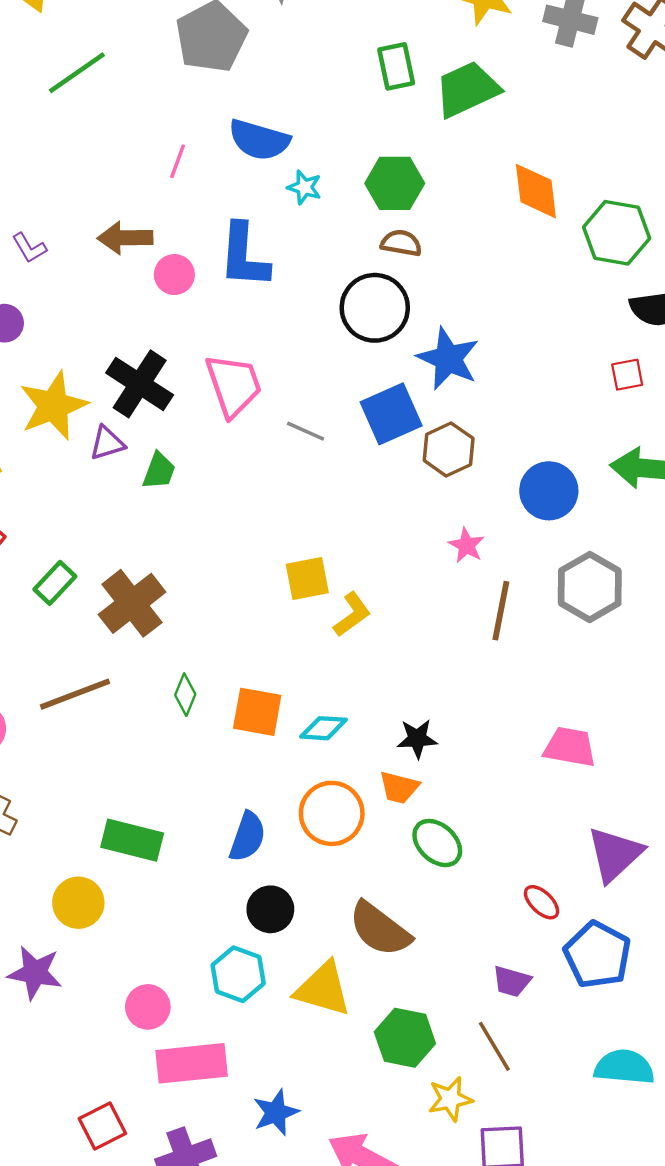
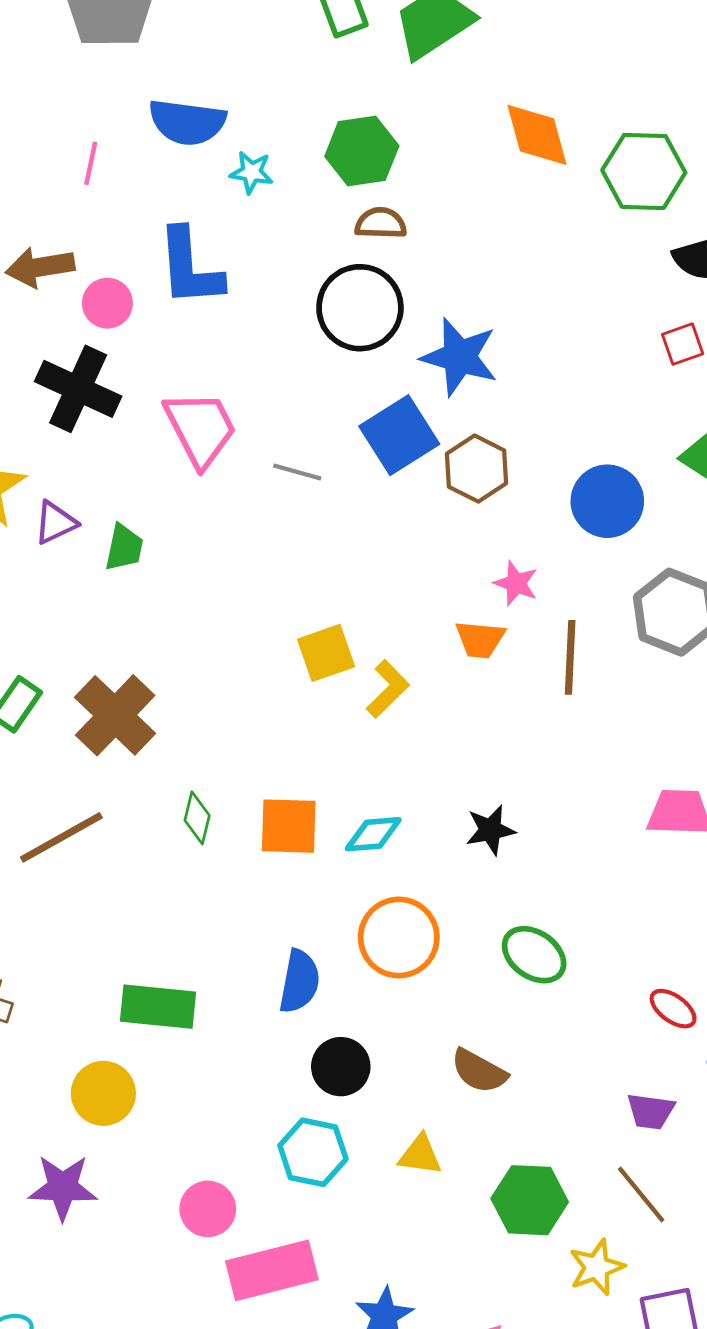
black cross: (140, 384) -> (78, 389), moved
orange trapezoid: (399, 787) -> (480, 639), moved
brown semicircle: (380, 929) -> (479, 1071), size x0.7
yellow triangle: (323, 989) -> (420, 1155), size x0.6

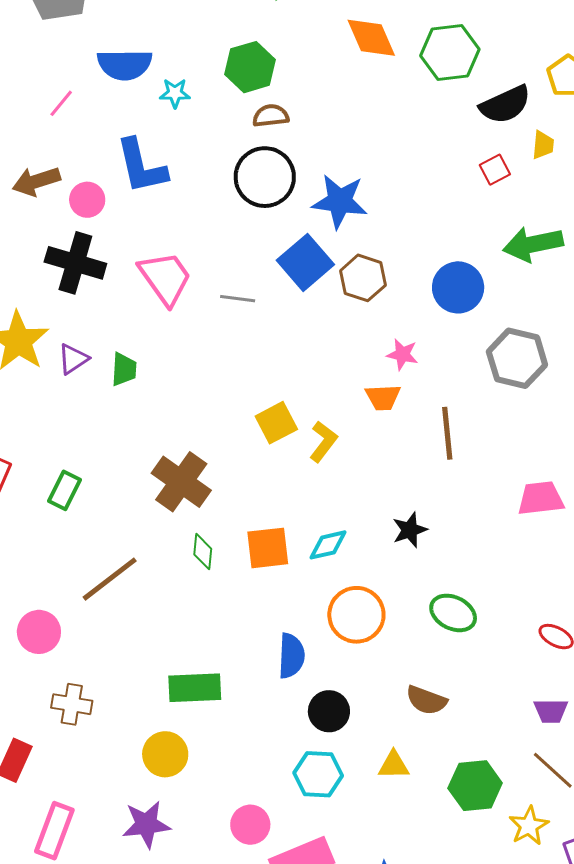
pink line: (91, 163) -> (61, 103), turned 36
brown line: (570, 657) -> (447, 433), moved
brown cross: (115, 715) -> (181, 482), moved

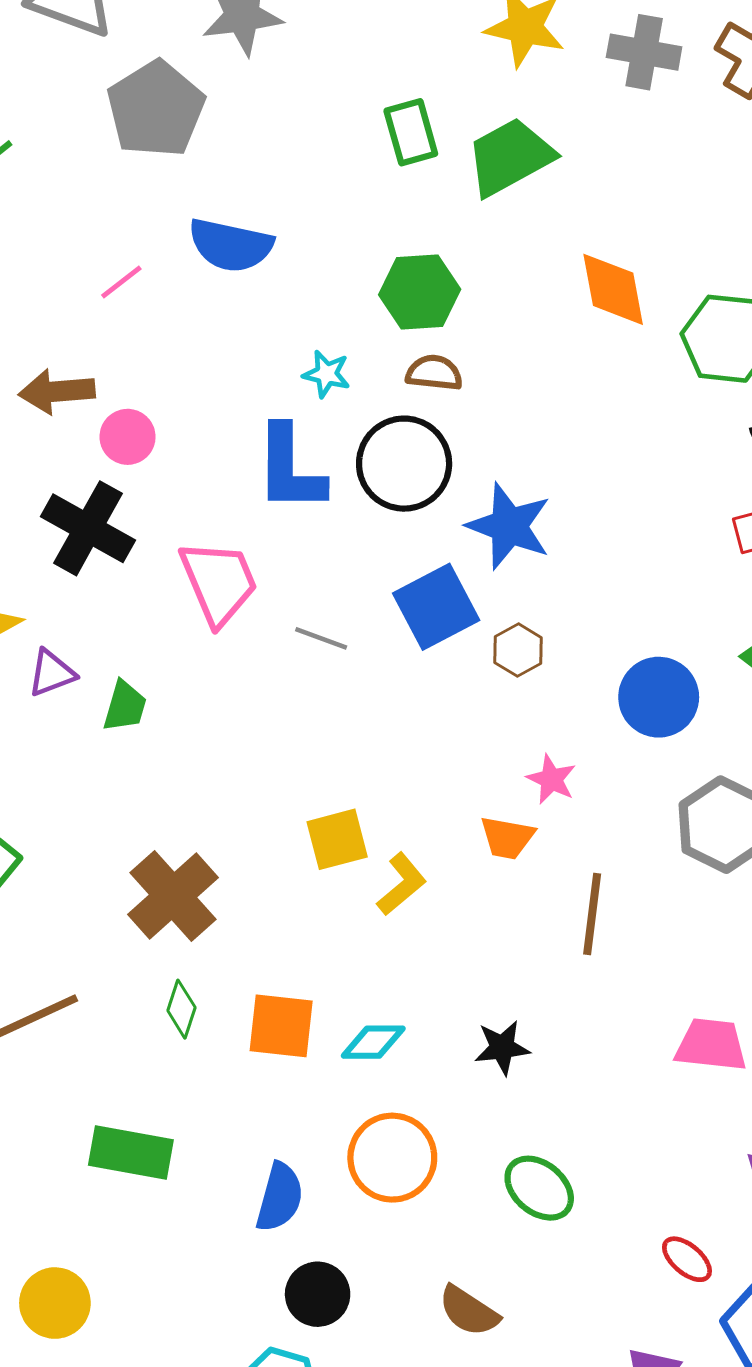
cyan star: (175, 93) -> (326, 374), moved
blue L-shape: (141, 166) -> (290, 469), moved
brown hexagon: (363, 278) -> (518, 650), size x0.7
green rectangle: (195, 688) -> (131, 1153), moved

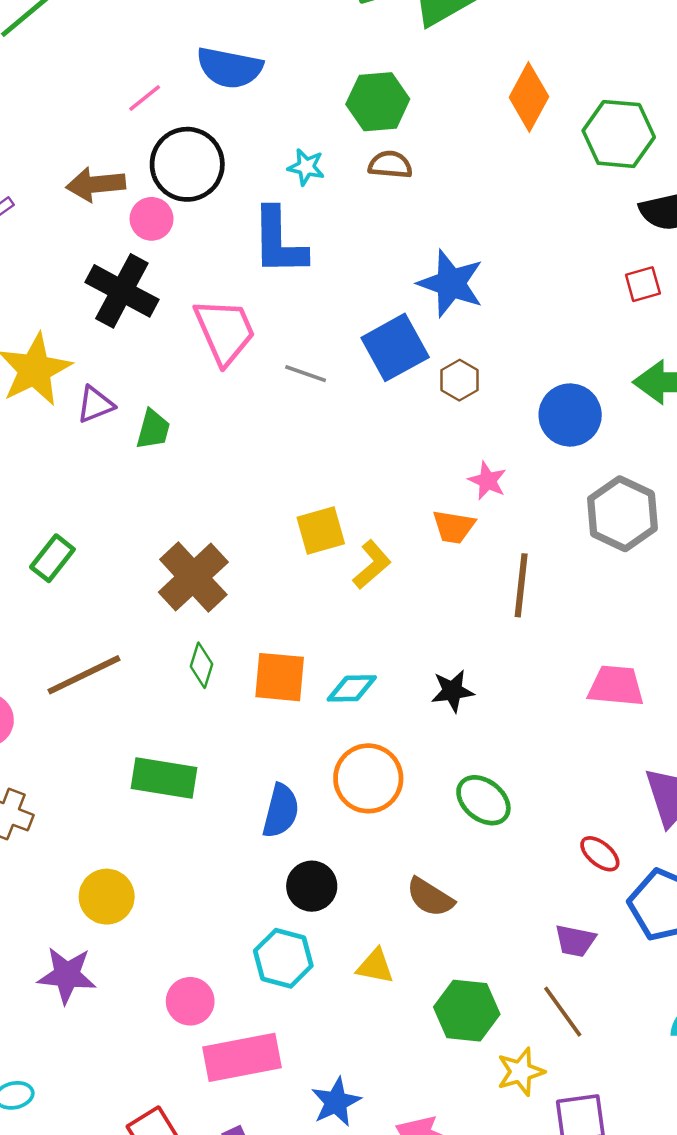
orange diamond: (613, 289) -> (529, 97), turned 40
black circle: (404, 464) -> (187, 164), moved

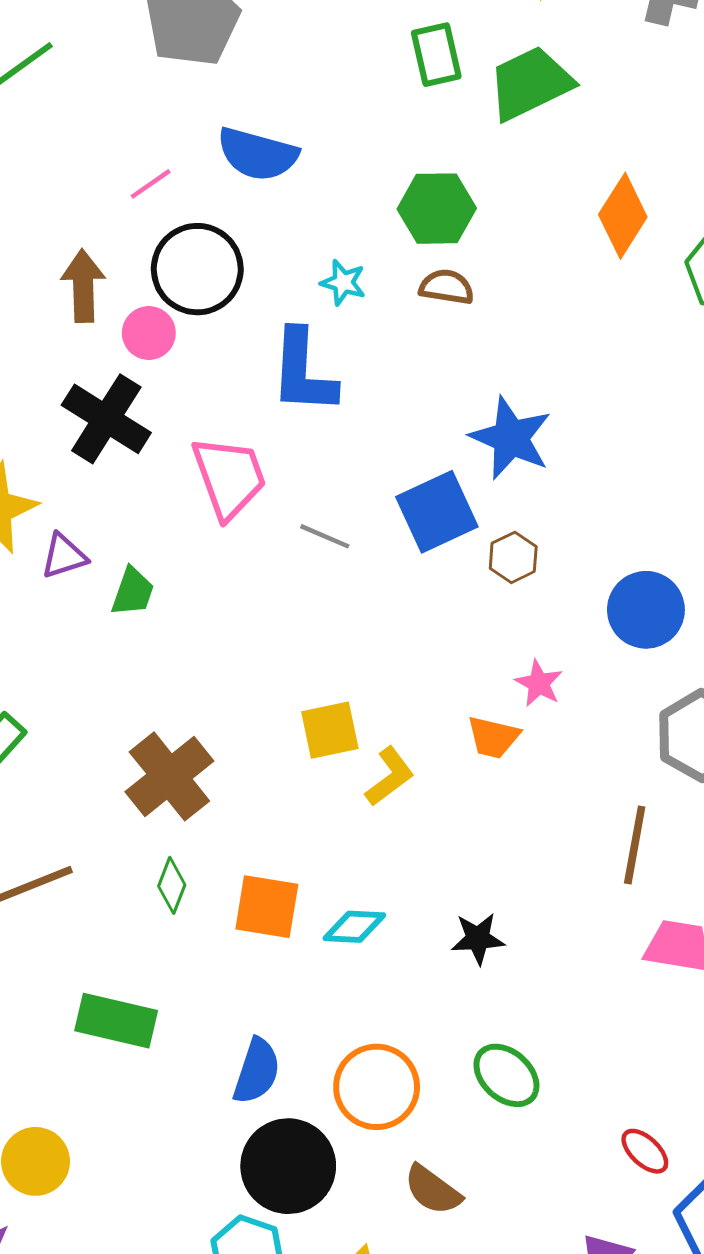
brown arrow: (96, 184) -> (83, 286), turned 90
brown line: (521, 585) -> (635, 845), moved
orange circle: (368, 778) -> (377, 1087), moved
black circle: (312, 886) -> (288, 1166), size x1.5

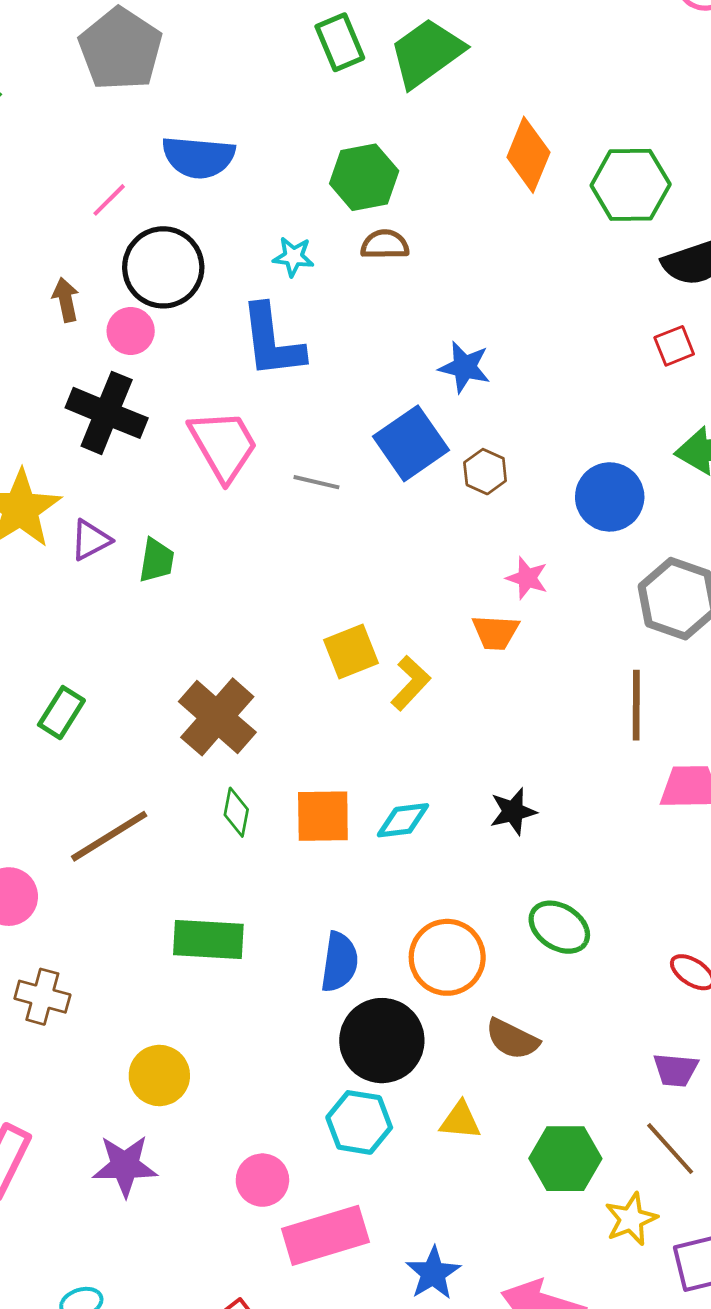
brown arrow: (83, 286) -> (66, 300), size x0.7
blue star: (511, 438) -> (465, 367), size x0.7

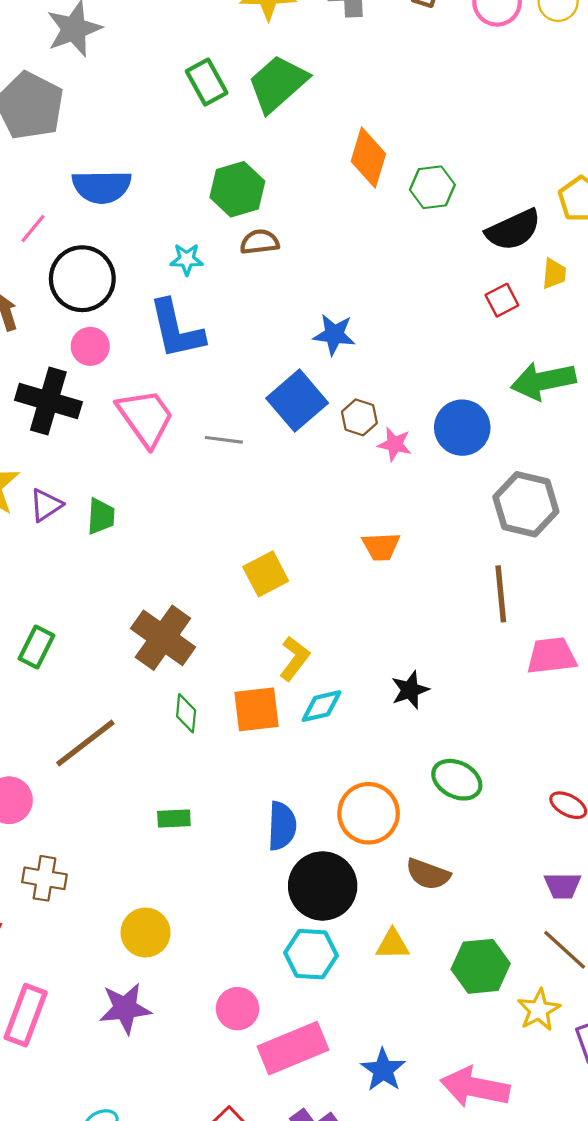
green hexagon: (631, 185) -> (432, 187), moved, size x0.7
pink circle: (131, 331) -> (90, 346), moved
pink star: (527, 578) -> (395, 444), moved
yellow L-shape: (411, 683) -> (294, 658), moved
green rectangle: (208, 940) -> (174, 819), size x0.6

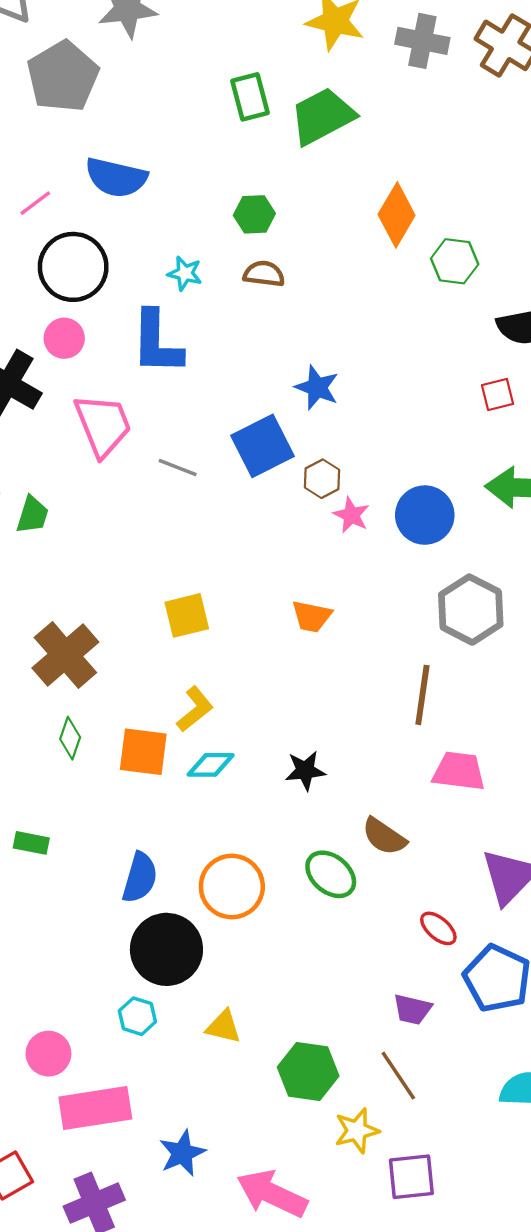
green hexagon: (237, 189) -> (254, 214), size x0.7
brown semicircle: (428, 874) -> (384, 836), moved
cyan hexagon: (311, 954) -> (137, 1016), size x0.7

